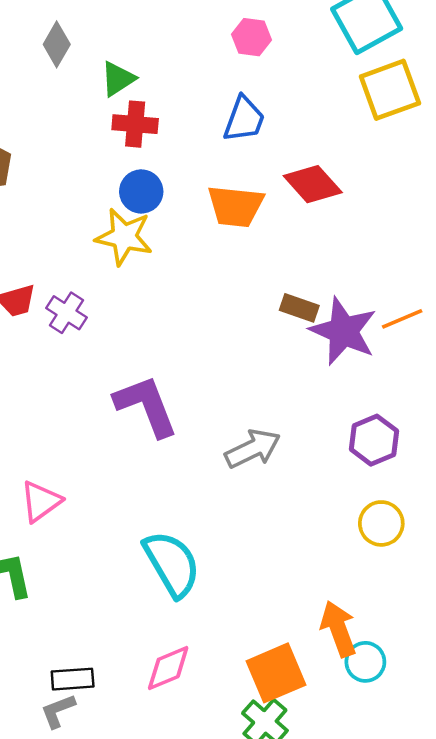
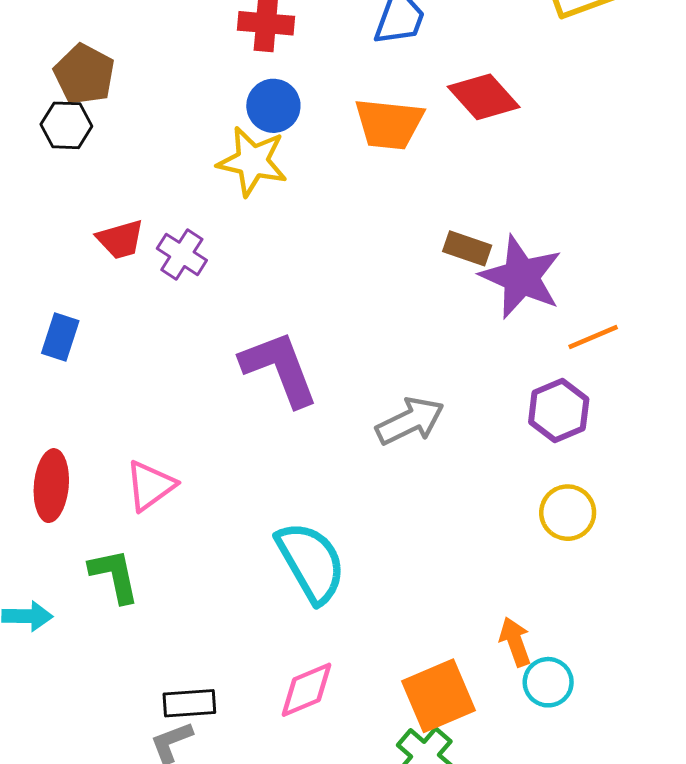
orange line: (402, 319) -> (593, 337), moved
orange arrow: (338, 629) -> (515, 642), size x0.7

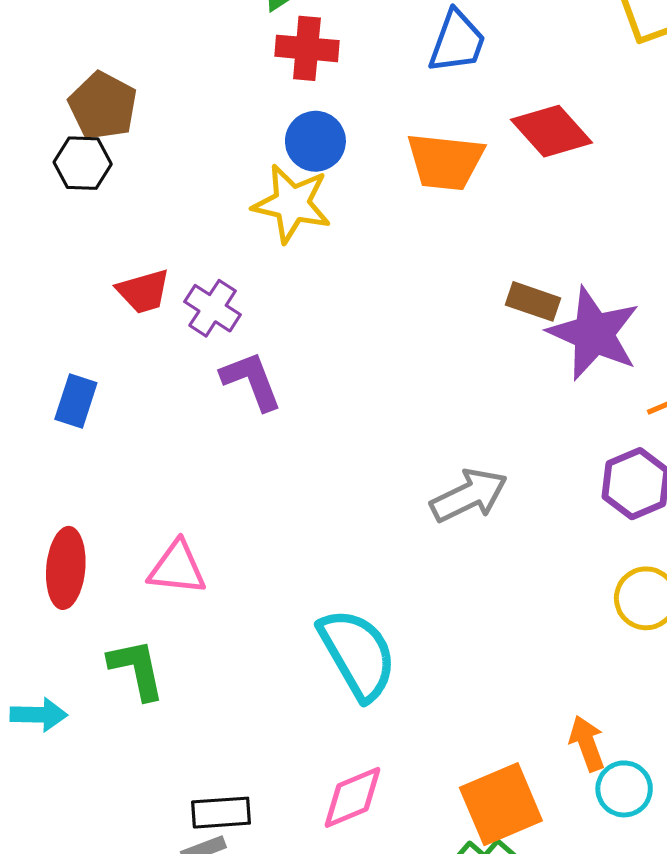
purple L-shape: (279, 368) -> (251, 381), moved, size x0.7
pink triangle: (150, 486) -> (177, 568), turned 42

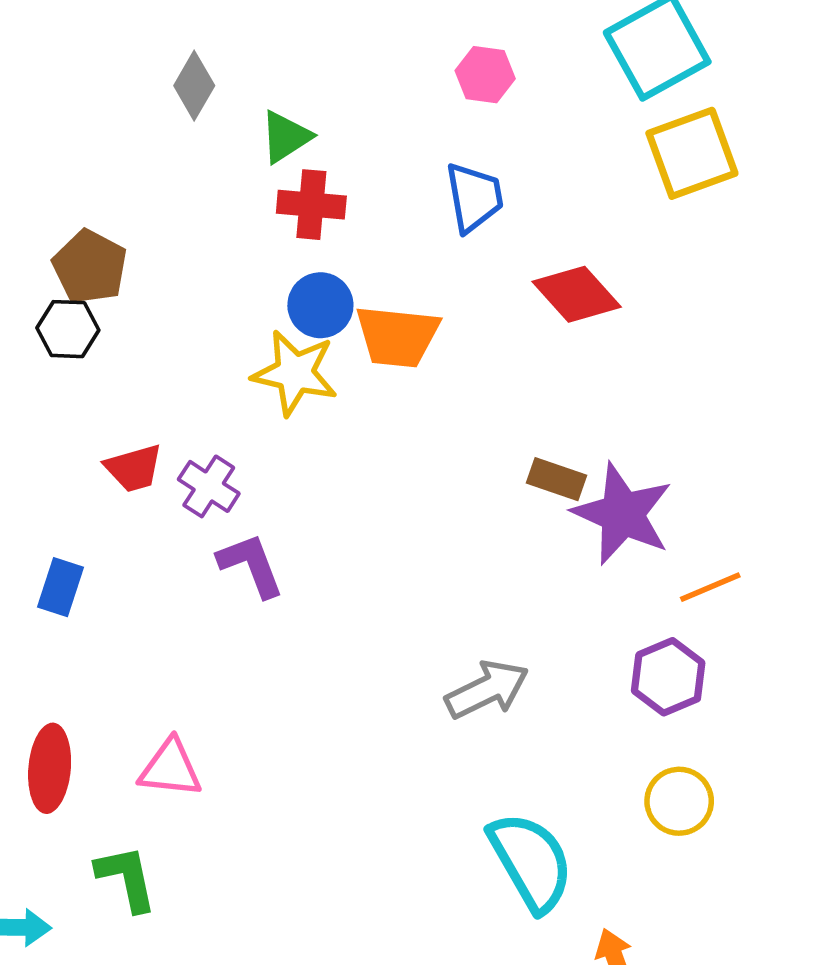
blue trapezoid: (457, 42) -> (474, 197), turned -30
orange trapezoid: (445, 161) -> (397, 336), moved
cyan semicircle: (358, 654) -> (531, 862), moved

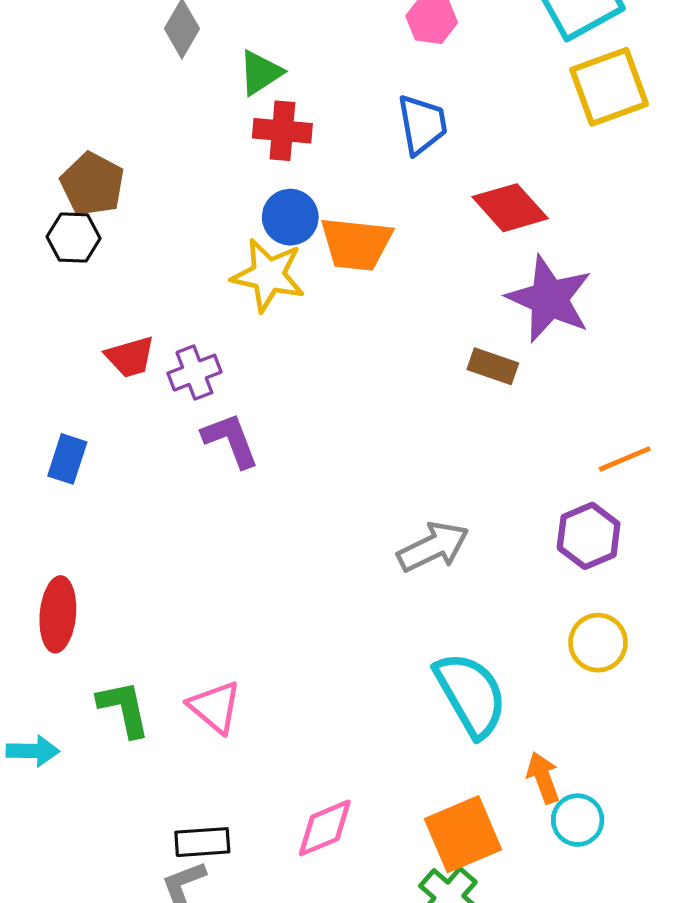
purple cross: (209, 486) -> (194, 373), turned 36
purple star: (622, 514) -> (549, 299), moved
pink triangle: (170, 768) -> (215, 707), moved, turned 34

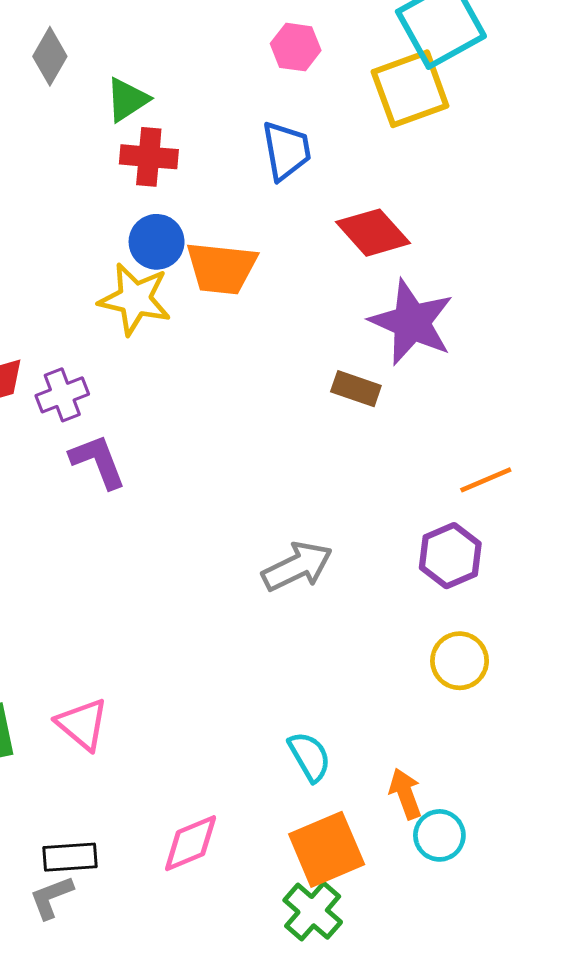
yellow square: (609, 87) -> (410, 89), moved
cyan semicircle: (471, 694) -> (310, 757), moved, size x0.6

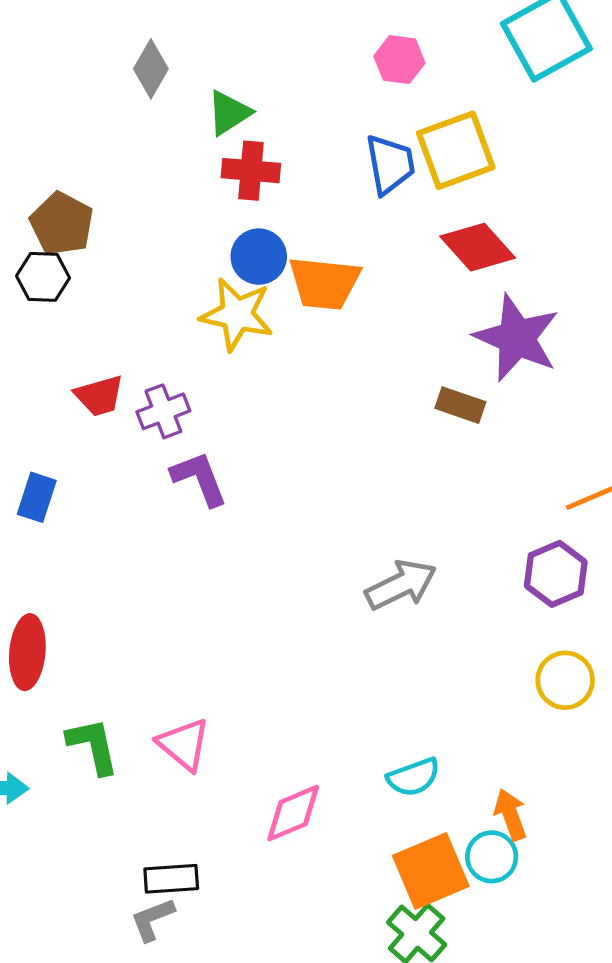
yellow square: (410, 89) -> (456, 150), moved
cyan semicircle: (310, 757) -> (413, 777), turned 100
cyan circle: (439, 835) -> (492, 857), moved
pink diamond: (191, 843) -> (293, 813), moved

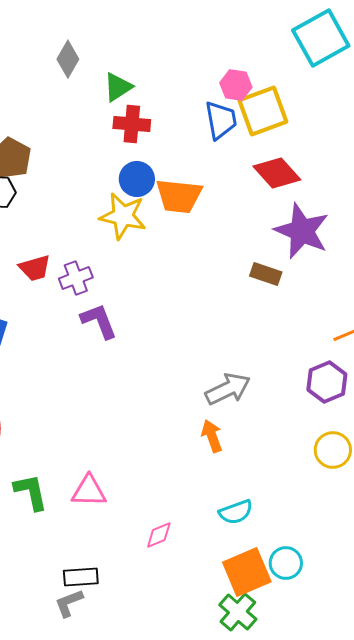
pink hexagon: (399, 60) -> (236, 85), moved
pink triangle: (184, 744) -> (89, 491), turned -39
pink diamond: (293, 813) -> (159, 535), size x0.7
orange arrow: (510, 815) -> (212, 436), moved

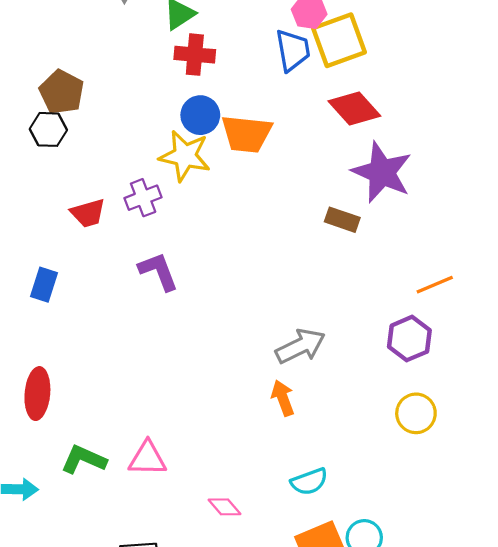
purple cross: (76, 278) -> (143, 198), moved
green L-shape: (31, 492) -> (84, 460), turned -54
pink diamond: (159, 535) -> (224, 507), turned 72

